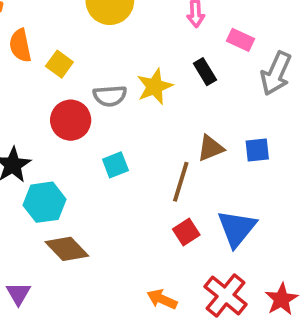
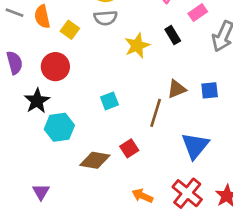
pink rectangle: (240, 40) -> (198, 13), turned -60
gray semicircle: (110, 96) -> (105, 18), moved
red circle: (71, 120) -> (55, 67), moved
red square: (186, 232) -> (129, 148), moved
brown diamond: (67, 249) -> (95, 160), moved, turned -36

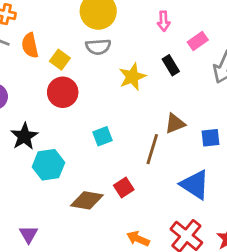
red circle: (55, 67) -> (63, 92), moved
blue square: (210, 90) -> (211, 138), moved
blue triangle: (195, 146) -> (195, 185), turned -36

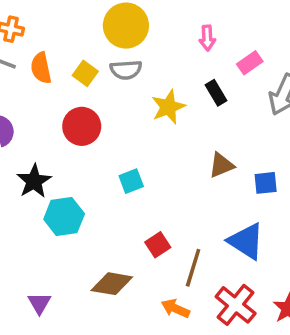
yellow square: (60, 60) -> (85, 73), moved
brown line: (152, 149) -> (193, 268), moved
brown diamond: (87, 200) -> (112, 284), moved

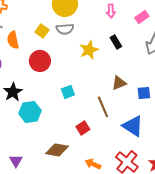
pink rectangle: (250, 63) -> (142, 17), moved
orange semicircle: (41, 68) -> (13, 40), moved
brown line: (193, 268) -> (103, 107), moved, turned -40

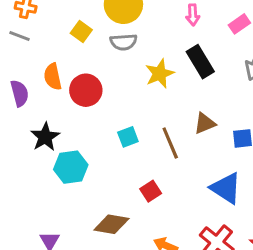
yellow square: (42, 31) -> (81, 31), moved
orange semicircle: (13, 40) -> (53, 77), moved
black rectangle: (116, 42) -> (200, 62), size x1.5
brown line: (103, 107) -> (170, 143), moved

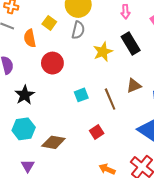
gray semicircle: (123, 42) -> (78, 30), turned -72
orange semicircle: (53, 77) -> (30, 38), moved
cyan hexagon: (71, 167) -> (24, 129), moved
brown diamond: (111, 224) -> (53, 142), moved

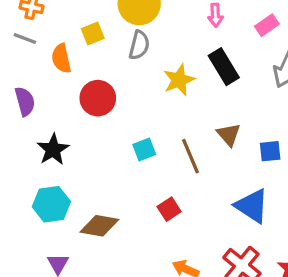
yellow square: (49, 23) -> (93, 34), turned 32
brown triangle: (134, 86) -> (229, 135), turned -49

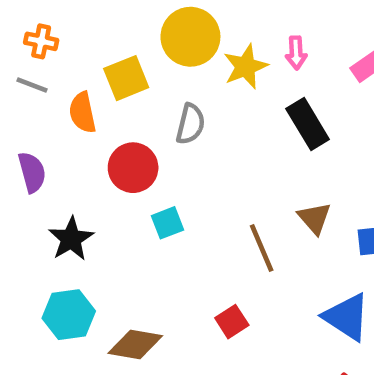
yellow square: (93, 34) -> (126, 78), size x1.4
gray semicircle: (139, 45) -> (190, 124), moved
yellow star: (179, 80) -> (246, 67), moved
cyan square: (144, 150) -> (167, 223), moved

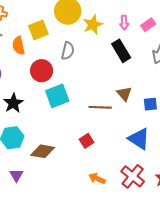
pink arrow: (296, 53) -> (124, 23), moved
cyan square: (167, 223) -> (57, 96), size x1.6
brown line: (262, 248) -> (100, 107), turned -65

